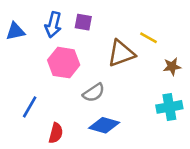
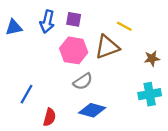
yellow line: (149, 38) -> (124, 26), moved
pink hexagon: (64, 63) -> (74, 50), moved

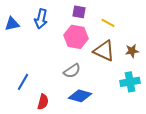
purple square: (74, 19) -> (79, 12), moved
brown triangle: (107, 47) -> (104, 51), moved, turned 45
pink hexagon: (74, 50) -> (76, 37), moved

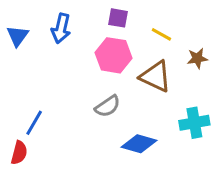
blue triangle: (12, 24) -> (18, 36), turned -42
brown star: (132, 51) -> (197, 58), moved
blue diamond: (80, 96) -> (139, 144), moved
red semicircle: (43, 102) -> (19, 153), moved

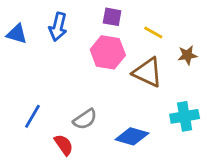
blue triangle: (18, 36) -> (17, 34), turned -50
gray semicircle: (108, 106) -> (85, 119), moved
red semicircle: (19, 153) -> (64, 145), moved, turned -50

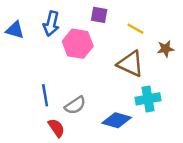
pink hexagon: (108, 52) -> (78, 44), moved
blue line: (32, 116) -> (45, 95), moved, turned -40
cyan cross: (185, 116) -> (148, 99), moved

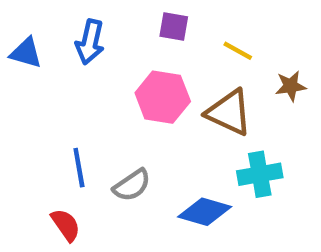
pink hexagon: (78, 44) -> (163, 97), moved
red semicircle: (56, 128) -> (66, 225), moved

